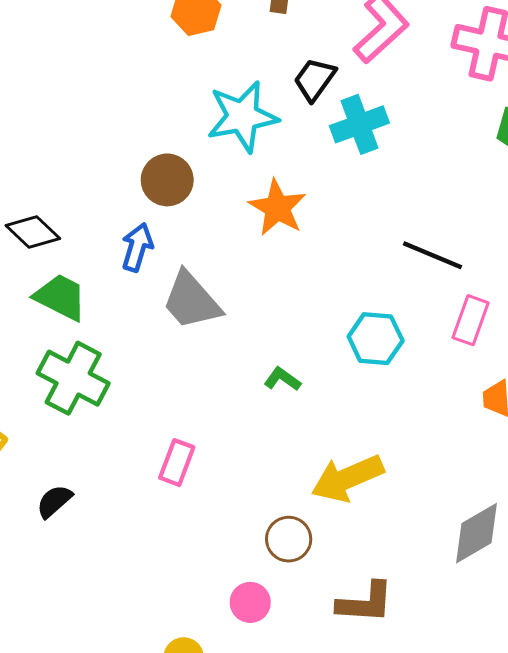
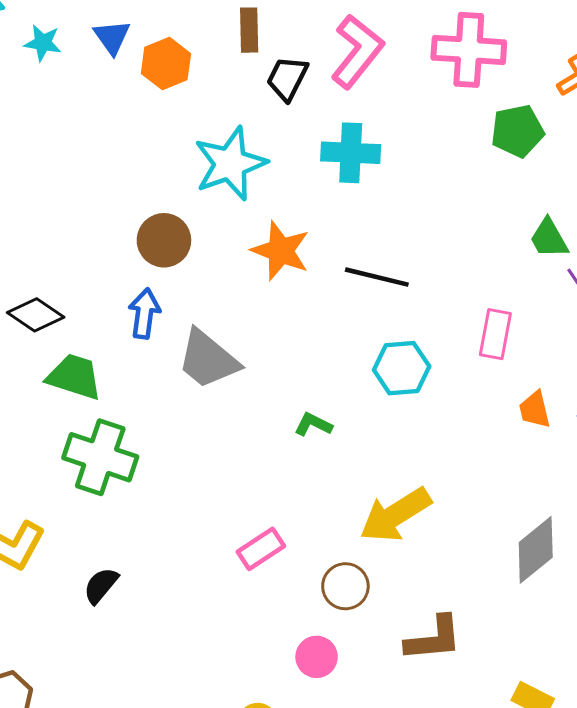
black trapezoid: (315, 79) -> (287, 78), moved
cyan cross: (359, 124) -> (351, 153), turned 32
black line: (433, 255) -> (377, 277), moved
pink rectangle: (177, 463) -> (261, 549), moved, turned 45

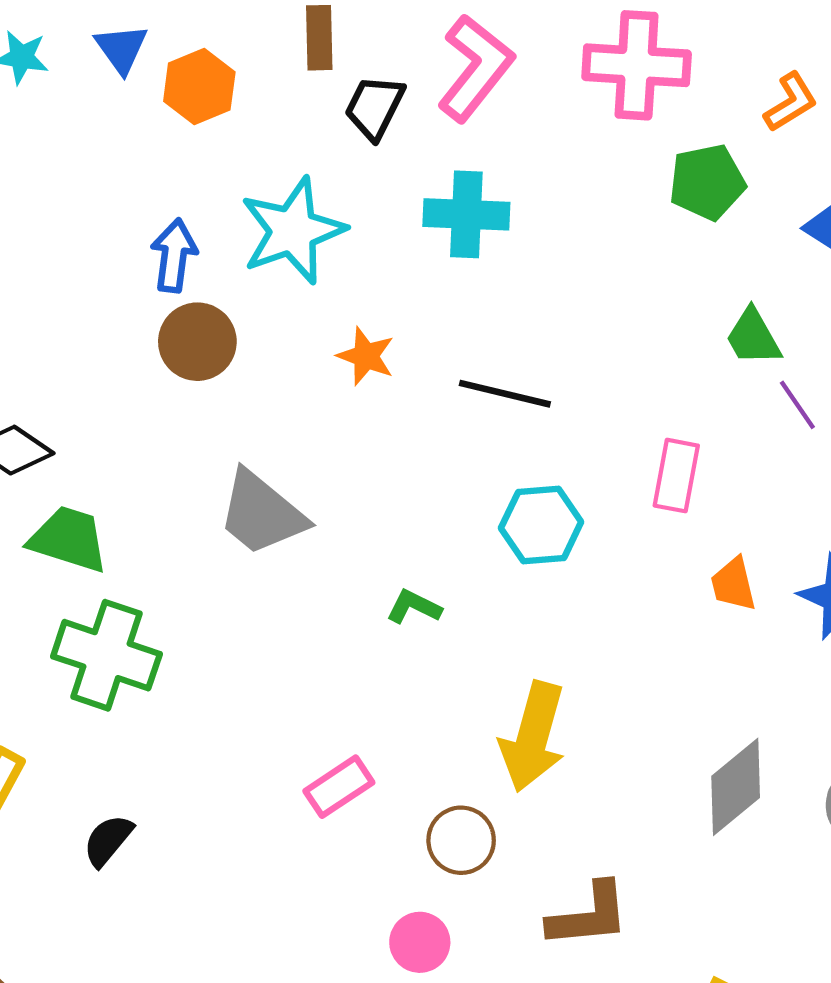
orange star: (281, 251) -> (366, 356), size x0.7
blue arrow: (144, 314) -> (174, 256), moved
yellow arrow: (395, 515) -> (533, 737), turned -42

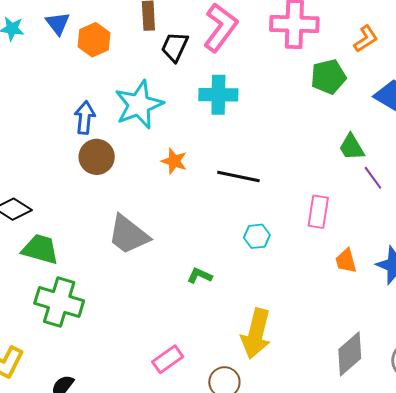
cyan hexagon: (541, 525) -> (257, 236), size x0.7

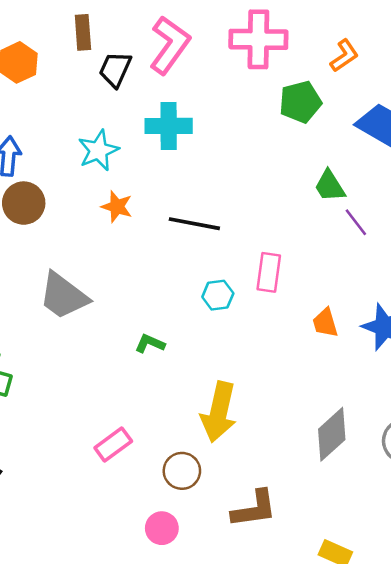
cyan star: (139, 105) -> (98, 150), moved, size x0.7
pink rectangle: (318, 212) -> (269, 272), moved

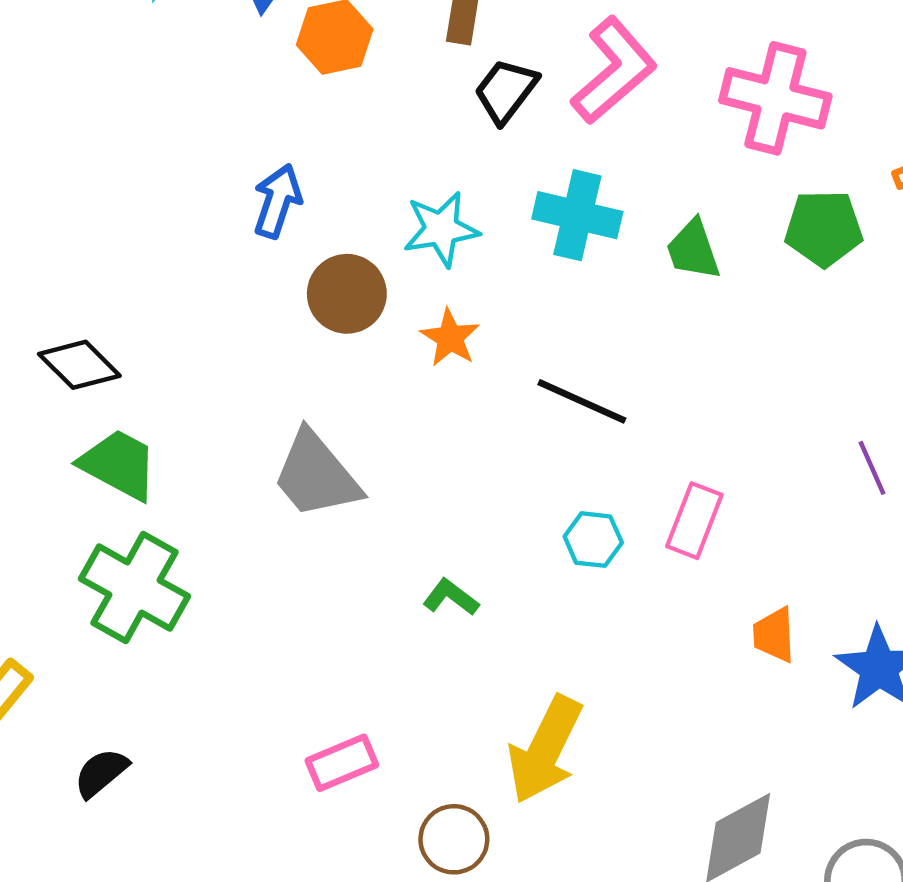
green trapezoid: (330, 186) -> (693, 250), moved
brown circle: (24, 203) -> (347, 294), moved

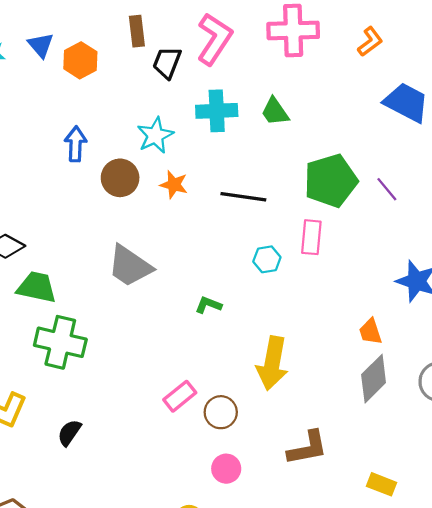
green pentagon: (824, 228) -> (331, 181), moved, size x1.4
orange trapezoid: (774, 635) -> (370, 332), moved
brown circle: (454, 839) -> (221, 412), moved

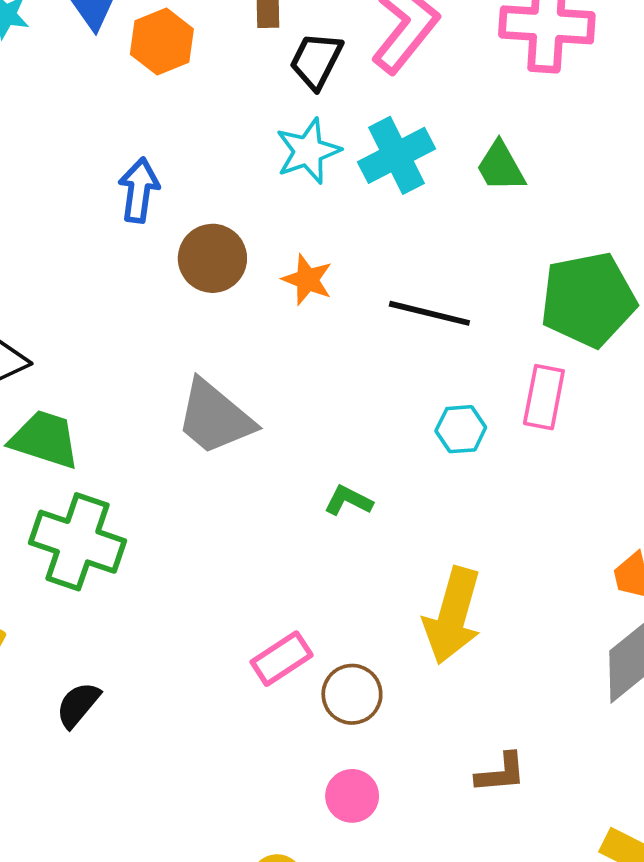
cyan cross: (217, 111) -> (397, 155), turned -30
cyan star: (155, 135) -> (308, 151), moved
brown L-shape: (308, 448) -> (501, 773), size x0.7

